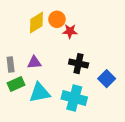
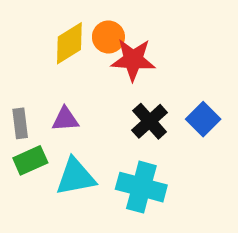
red star: (70, 31) -> (133, 60), size x1.5
black cross: (79, 64) -> (150, 121), turned 36
blue square: (107, 79) -> (203, 119), moved

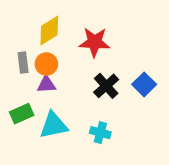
orange circle: (108, 37) -> (46, 64), moved
gray rectangle: (20, 123) -> (23, 63), moved
cyan cross: (141, 187) -> (100, 133), size x0.6

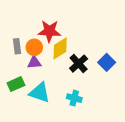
yellow diamond: (49, 30) -> (60, 48), moved
red star: (95, 42) -> (49, 31), moved
cyan triangle: (54, 125) -> (40, 93), turned 30

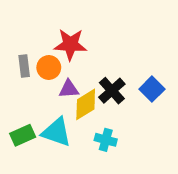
yellow diamond: (60, 48) -> (86, 104), moved
purple triangle: (34, 62) -> (69, 89), moved
green rectangle: (16, 84) -> (23, 135), moved

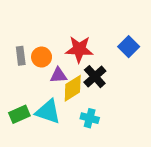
red star: (70, 44) -> (79, 49), moved
blue square: (152, 89) -> (129, 47), moved

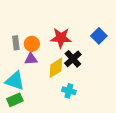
purple triangle: (58, 75) -> (31, 59), moved
cyan triangle: (48, 112) -> (15, 81), moved
green rectangle: (19, 114) -> (15, 100), moved

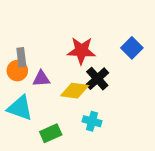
orange circle: (32, 44) -> (17, 71), moved
yellow diamond: (56, 68) -> (75, 91), turned 40
green rectangle: (15, 100) -> (51, 133), moved

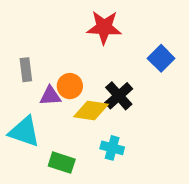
red star: (81, 51) -> (104, 27), moved
orange circle: (17, 71) -> (70, 86), moved
green rectangle: (51, 133) -> (62, 163), turned 42

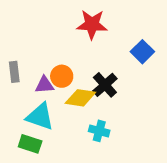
gray rectangle: (26, 70) -> (14, 72), moved
cyan triangle: (24, 132) -> (40, 117), moved
green rectangle: (62, 163) -> (30, 144), moved

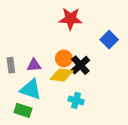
gray rectangle: (14, 72) -> (11, 65), moved
orange circle: (62, 76) -> (64, 58), moved

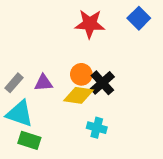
blue square: (109, 40) -> (139, 18), moved
gray rectangle: (11, 65) -> (14, 83), turned 48
cyan triangle: (31, 89) -> (20, 114), moved

